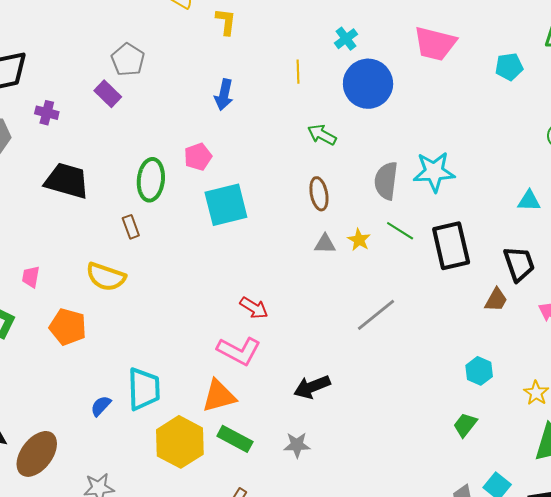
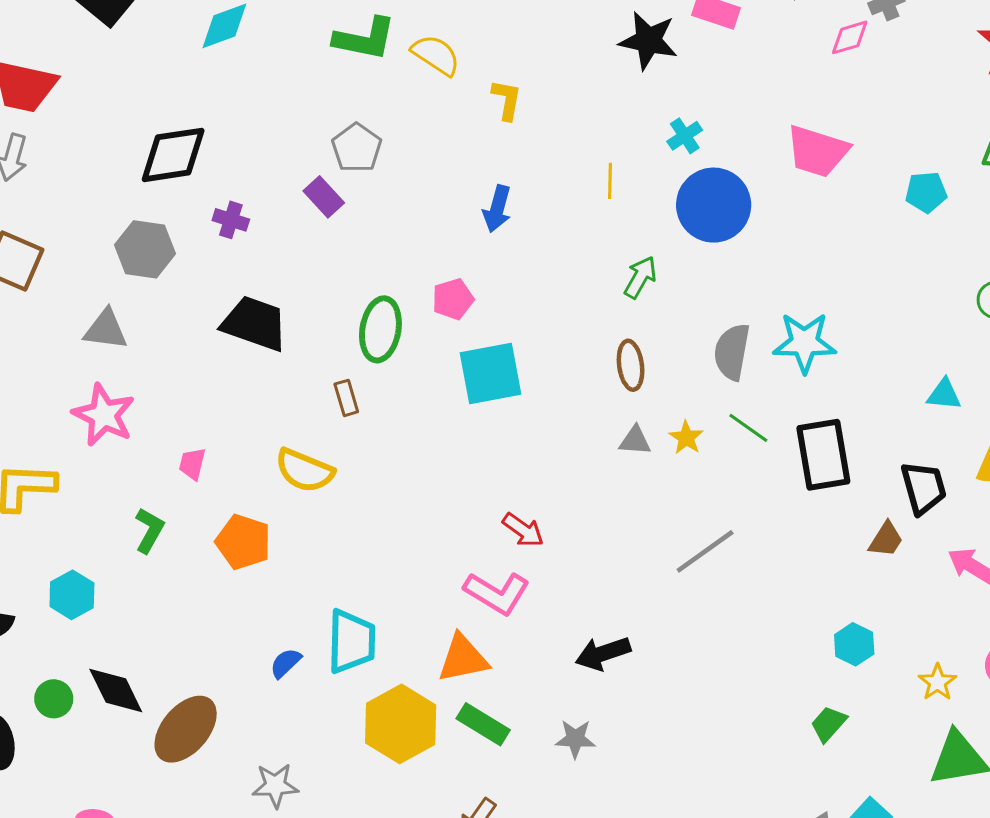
green arrow: (322, 135) -> (640, 277), turned 88

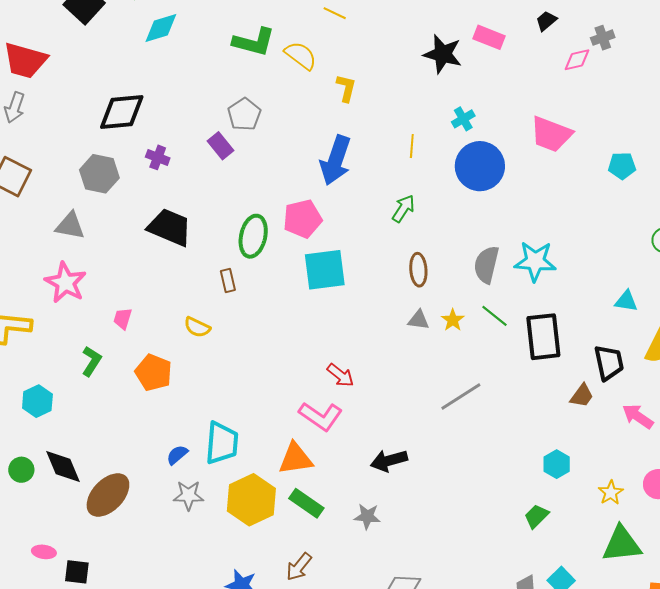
blue arrow: (497, 209) -> (336, 160), size x1.6
green arrow: (640, 277) -> (403, 209), moved
pink pentagon: (453, 299) -> (303, 219), size x1.4
yellow semicircle: (305, 470) -> (197, 327), size x0.7
gray star: (275, 786) -> (188, 495), moved

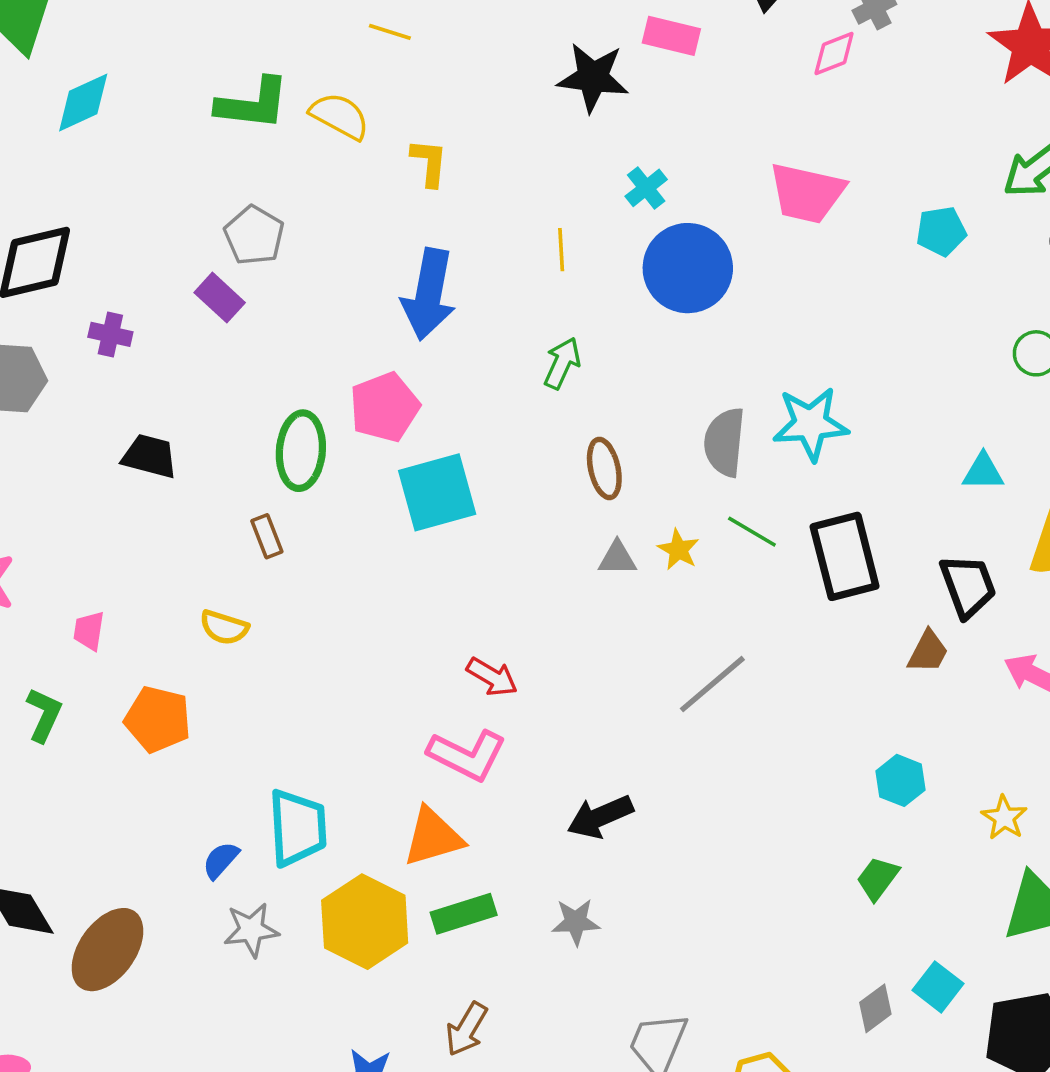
black trapezoid: (170, 227) -> (150, 456), size x0.7
green rectangle: (306, 503) -> (464, 914), turned -44

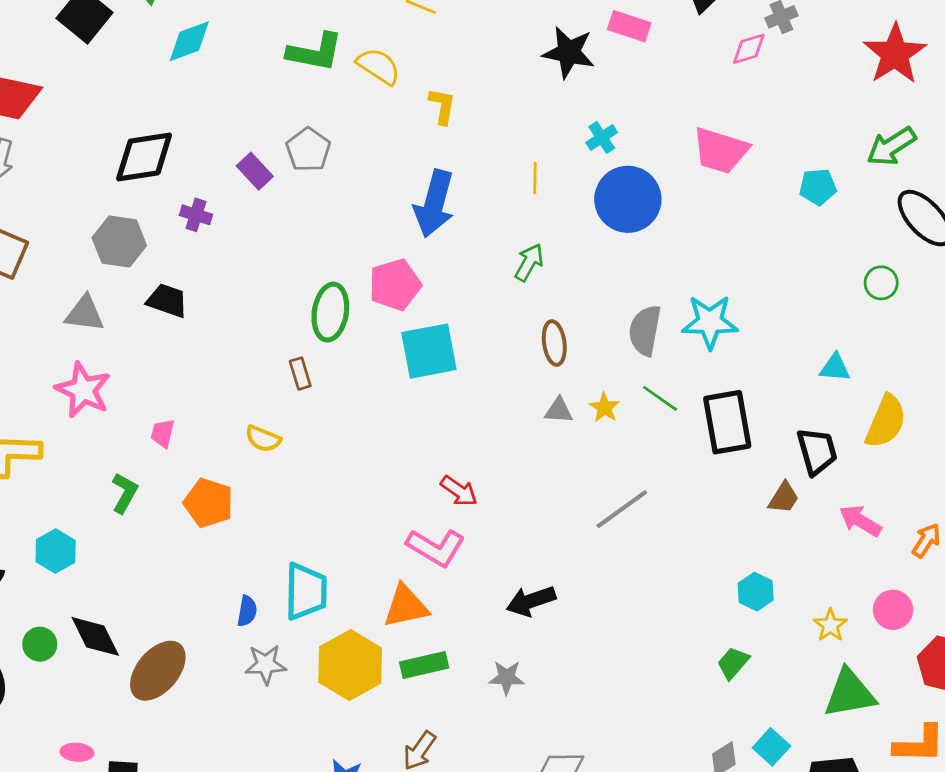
purple rectangle: (220, 298) -> (255, 171), moved
black trapezoid: (150, 456) -> (167, 301), moved
blue semicircle: (221, 860) -> (247, 611), turned 144

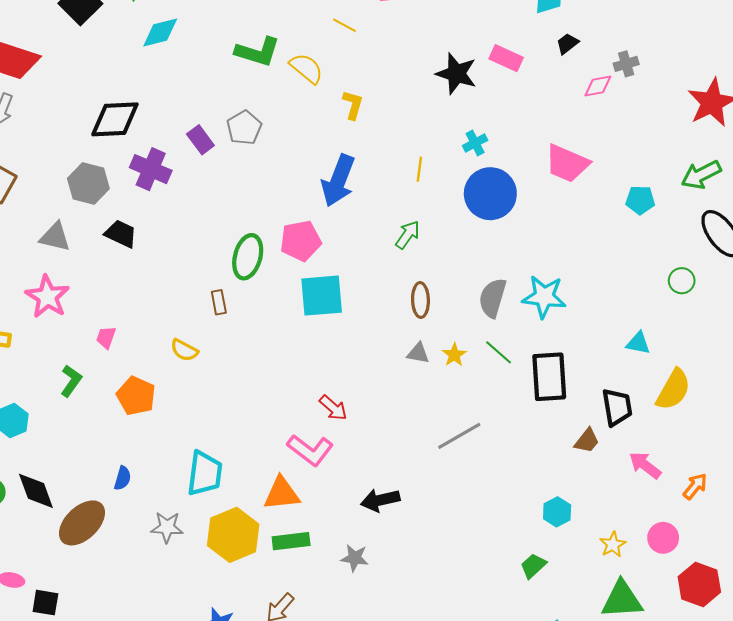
purple cross: (196, 215) -> (151, 169), size x1.6
blue semicircle: (247, 611) -> (123, 478), moved

